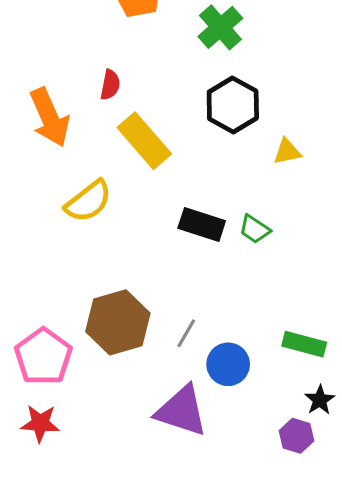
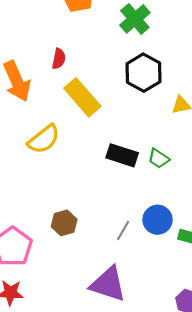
brown hexagon: (118, 322) -> (64, 223), size x0.6
gray line: (186, 333) -> (123, 230), moved
blue circle: (228, 364) -> (158, 220), moved

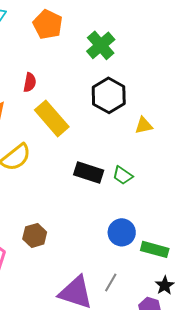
gray line: (123, 230) -> (111, 282), moved

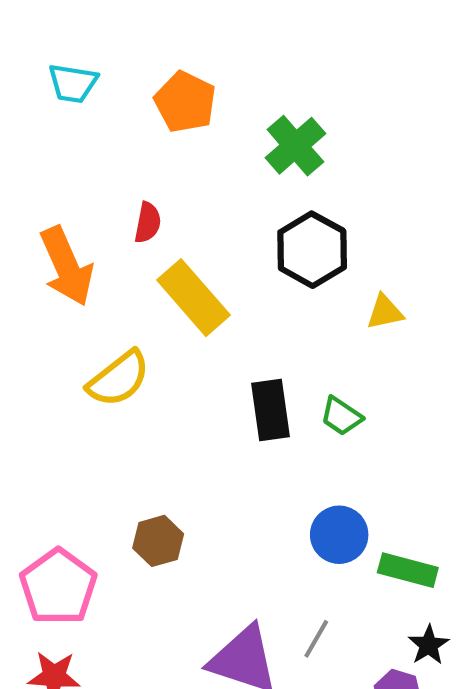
black rectangle: (89, 172) -> (270, 410), turned 64

